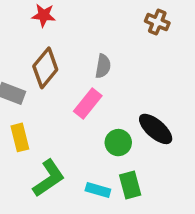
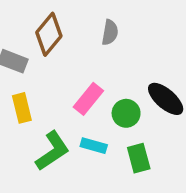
pink rectangle: (88, 104) -> (88, 99), moved
cyan rectangle: (98, 190) -> (94, 146), moved

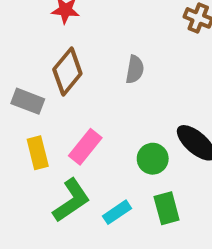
pink rectangle: (88, 99) -> (85, 147), moved
cyan rectangle: (94, 146) -> (117, 212), moved, turned -50

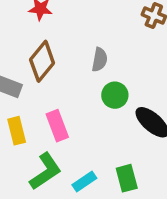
pink rectangle: (85, 147) -> (57, 126), turned -60
green circle: (153, 159) -> (115, 95), moved

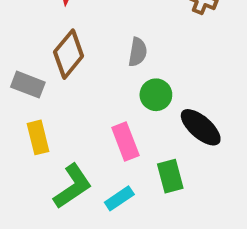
pink rectangle: (57, 126) -> (125, 142), moved
green rectangle: (127, 178) -> (170, 176), moved

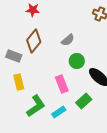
gray semicircle: (138, 52) -> (68, 40), turned 40
green rectangle: (170, 176) -> (84, 101), turned 63

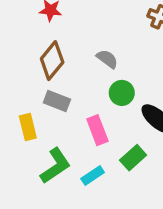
gray semicircle: (68, 40) -> (107, 59), turned -104
gray rectangle: (14, 56) -> (57, 101), moved

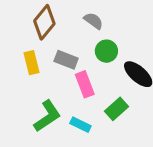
gray rectangle: (57, 101) -> (66, 60), moved
yellow rectangle: (28, 127) -> (31, 63), moved
cyan rectangle: (93, 176) -> (80, 125), turned 60

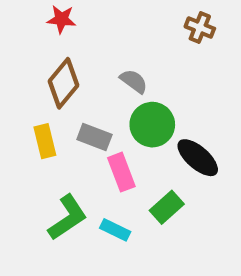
green circle: (106, 51) -> (152, 125), size x1.4

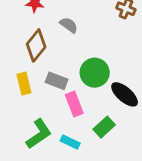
gray semicircle: (134, 81) -> (69, 25), moved

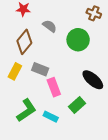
green circle: (95, 73) -> (78, 40), moved
yellow rectangle: (24, 84) -> (15, 71), turned 42

